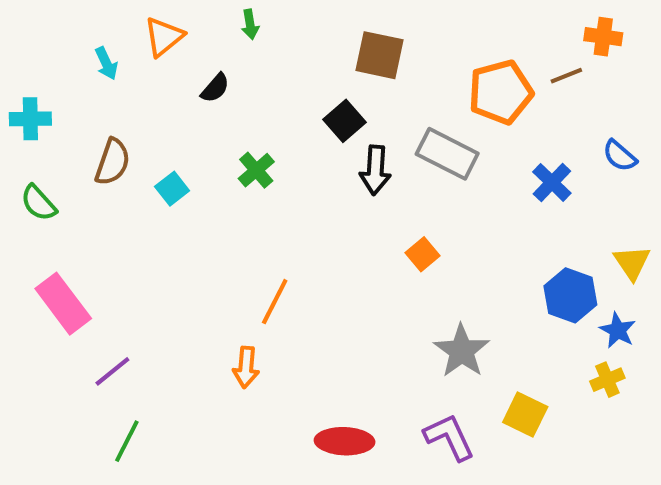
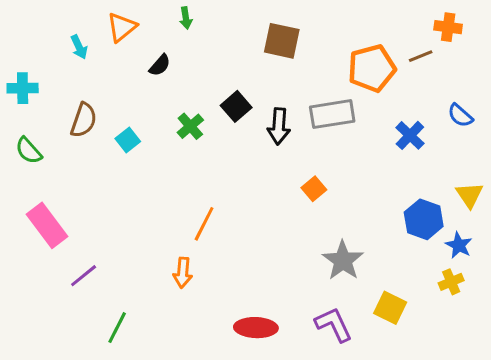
black square: (345, 121) -> (236, 106), moved
gray rectangle: (447, 154) -> (332, 114), turned -36
green line: (127, 441) -> (117, 328), moved

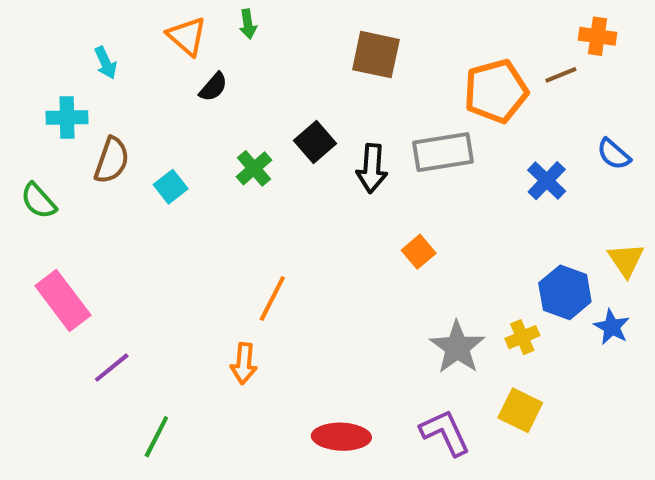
orange triangle: (122, 27) -> (187, 36), moved, turned -40
cyan cross: (23, 88) -> (67, 118), moved
yellow cross: (451, 282) -> (522, 337), moved

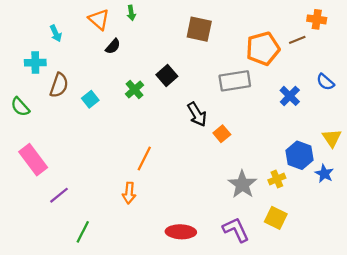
black arrow: (372, 168) -> (197, 114), moved, turned -35

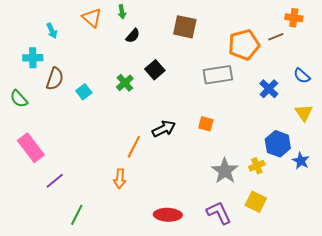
black semicircle: (113, 46) -> (133, 36), moved
black arrow: (197, 114) -> (164, 129), moved, turned -85
orange square: (222, 134) -> (206, 124), turned -35
yellow triangle: (332, 138) -> (304, 113), moved

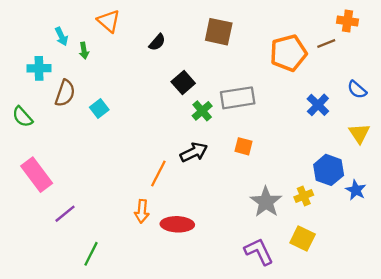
green arrow: (122, 12) -> (84, 51), moved
gray rectangle: (218, 75) -> (238, 98), moved
green cross: (125, 83) -> (202, 111), moved
red ellipse: (168, 215) -> (177, 224), moved

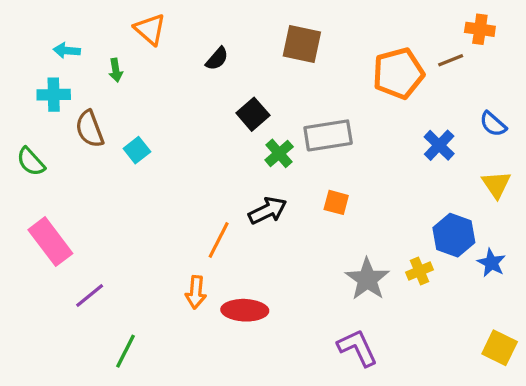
cyan arrow: (61, 36) -> (67, 51), moved, turned 120
brown semicircle: (65, 93) -> (90, 129), turned 140
yellow square: (303, 239) -> (500, 348), moved

